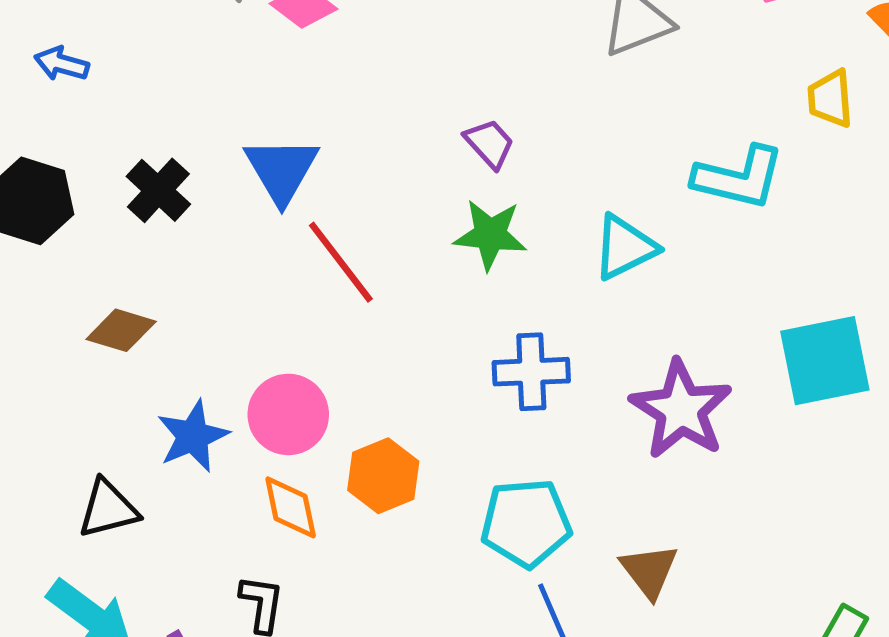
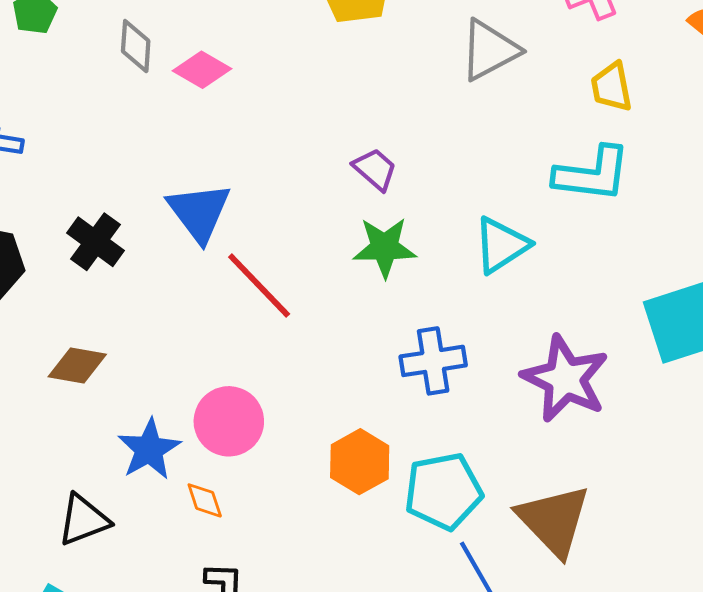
yellow trapezoid: (830, 99) -> (612, 87), moved
orange hexagon: (383, 476) -> (360, 462), moved
orange diamond: (291, 507) -> (205, 500), moved, size x0.7
brown triangle: (649, 571) -> (554, 520), size x1.5

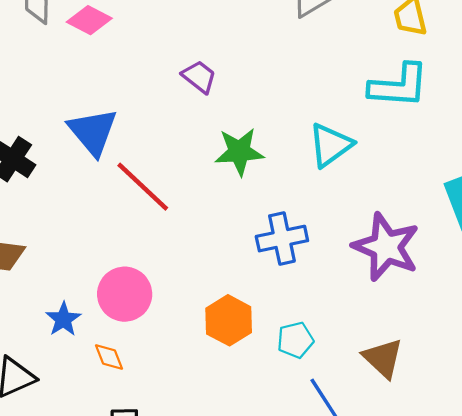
purple trapezoid: (375, 169) -> (199, 77), moved
blue star: (149, 449) -> (63, 319), size x0.7
cyan pentagon: (443, 491) -> (295, 340), size x0.6
brown triangle: (554, 520) -> (383, 358), size x0.7

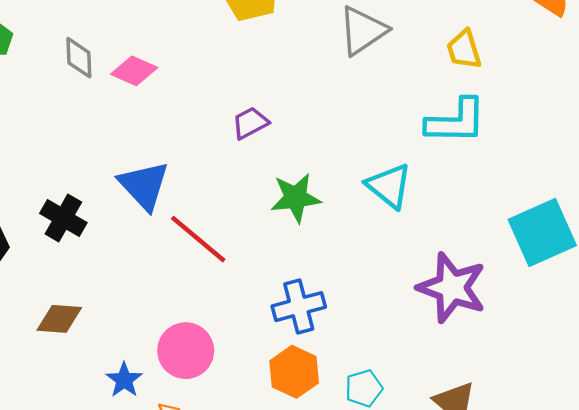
purple trapezoid: (199, 77) -> (250, 123), turned -63
cyan triangle: (331, 145) -> (389, 186), turned -42
blue cross: (282, 239) -> (299, 307), moved

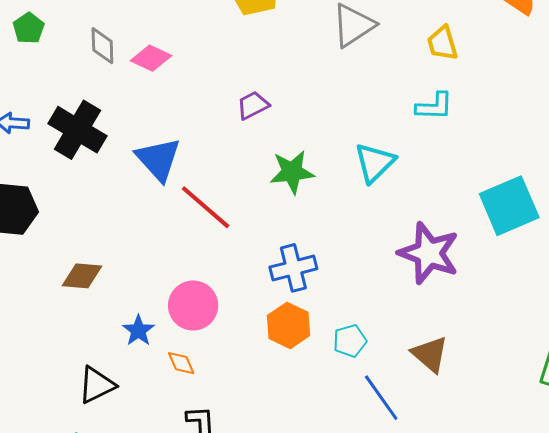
cyan L-shape: (456, 121) -> (434, 106), size x0.7
cyan triangle: (389, 186) -> (375, 163), turned 36
black cross: (63, 218) -> (78, 130), moved, size x1.4

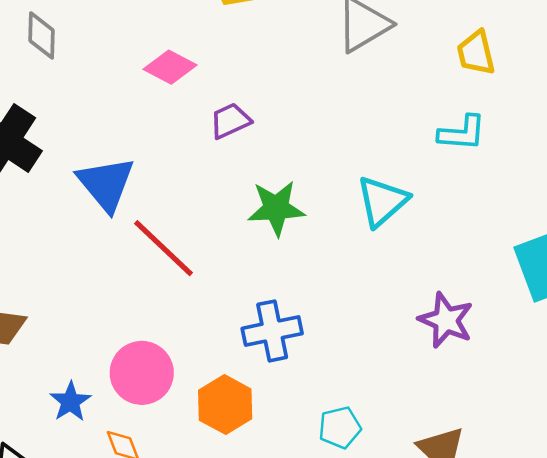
pink diamond: (151, 58) -> (170, 67), moved
purple star: (429, 253) -> (446, 320), size x0.7
orange hexagon: (289, 325) -> (225, 405), moved

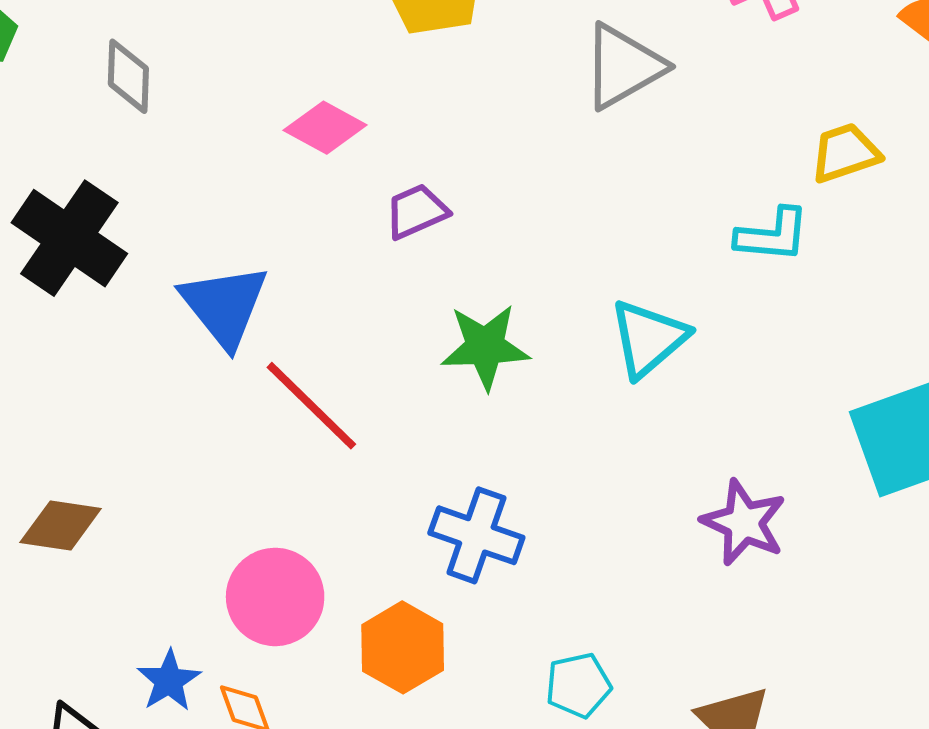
yellow trapezoid: (476, 53) -> (845, 153), moved, turned 84
blue cross: (272, 331) -> (476, 535), turned 30
blue star: (70, 402) -> (169, 681), moved

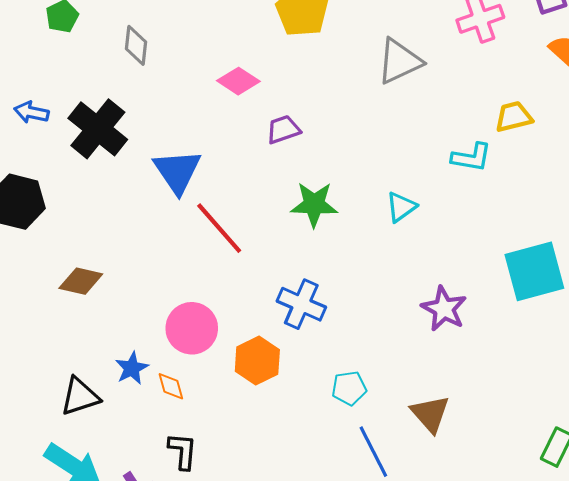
cyan triangle: (648, 338) -> (401, 207), size x0.7

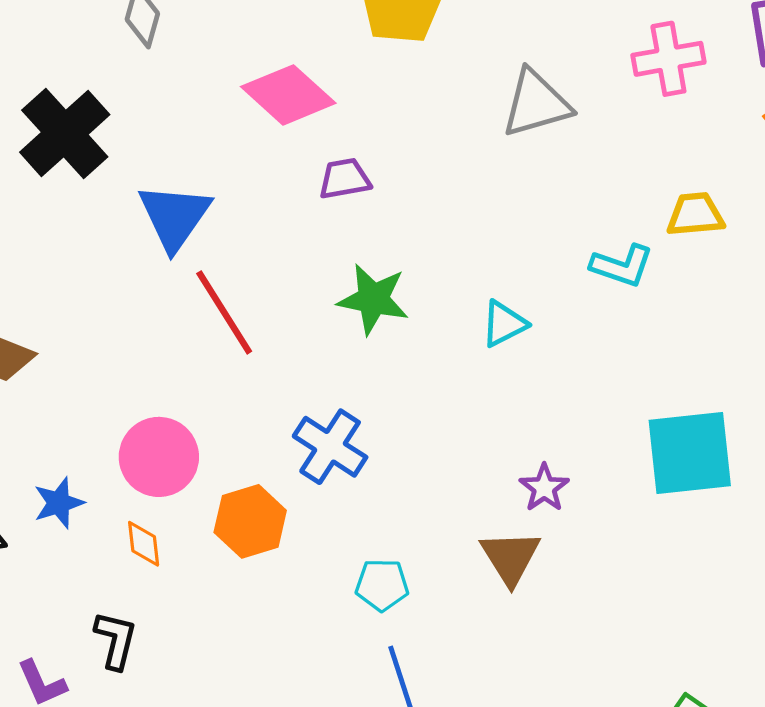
pink diamond: (238, 81) -> (288, 95), size x1.4
purple star: (444, 309) -> (544, 488), size x0.7
orange diamond: (171, 386) -> (144, 544), moved
brown triangle: (430, 414) -> (510, 557), moved

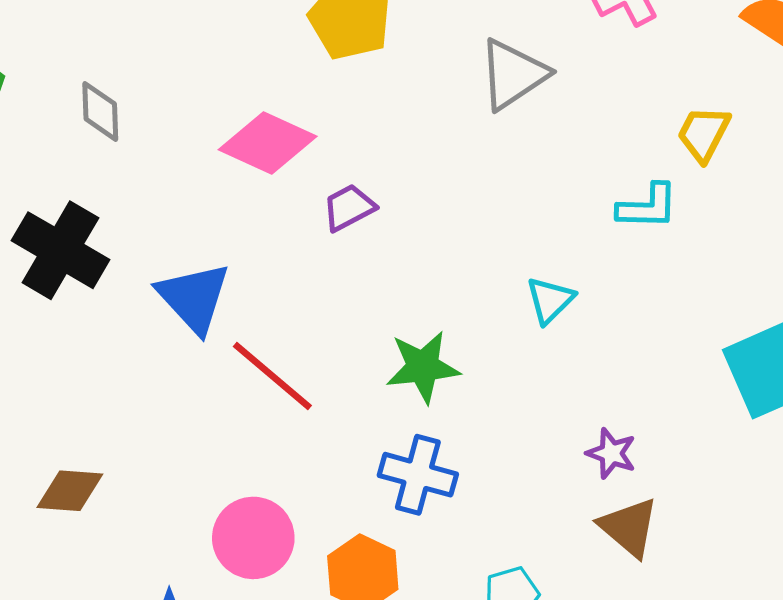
yellow trapezoid: (695, 214) -> (704, 134), turned -40
green star: (373, 299) -> (423, 367), moved
purple star: (544, 488) -> (611, 453), moved

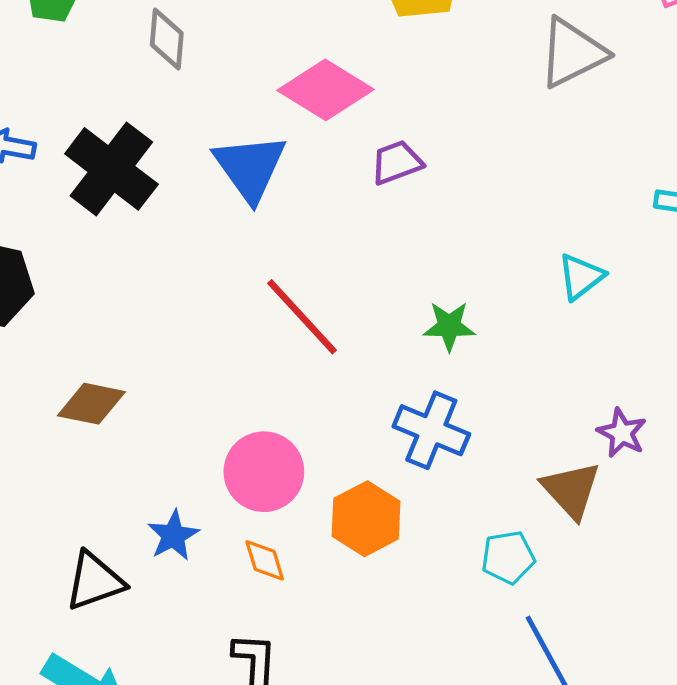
blue triangle: (194, 298) -> (250, 167), moved
green star: (423, 367) -> (449, 326), size x0.7
brown triangle: (629, 527) -> (571, 490), moved

